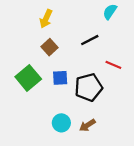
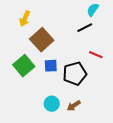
yellow arrow: (46, 19) -> (25, 19), moved
black line: (90, 40) -> (85, 28), moved
brown square: (49, 47) -> (42, 40), size x1.6

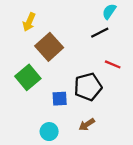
blue square: (51, 66) -> (60, 99), moved
cyan circle: (52, 104) -> (49, 132), moved

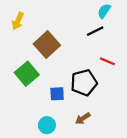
yellow arrow: (29, 22) -> (18, 21), moved

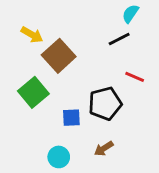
yellow arrow: (18, 21) -> (32, 35), moved, turned -84

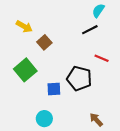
brown square: (59, 56) -> (44, 42), size x0.6
black pentagon: (105, 104) -> (79, 78), turned 30
brown arrow: (104, 149) -> (96, 120), moved, turned 80

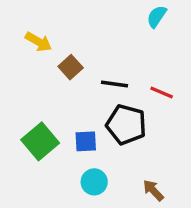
black line: (90, 30) -> (114, 84), moved, turned 35
green square: (25, 70) -> (40, 141), moved
cyan circle: (44, 119) -> (94, 182), moved

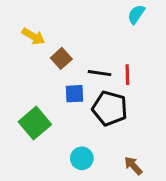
red line: (162, 92) -> (127, 75), moved, turned 66
blue square: (86, 141) -> (74, 94), moved

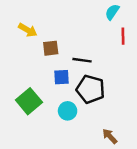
brown square: (61, 58) -> (51, 48), turned 35
red line: (127, 75) -> (123, 36), moved
cyan circle: (82, 158) -> (68, 111), moved

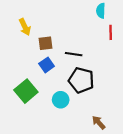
cyan semicircle: (112, 12) -> (101, 11), turned -32
yellow arrow: (28, 30) -> (25, 27), turned 35
blue square: (62, 77) -> (47, 65), moved, turned -32

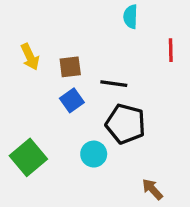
cyan semicircle: (101, 11) -> (131, 17), moved
yellow arrow: (25, 27) -> (30, 57), moved
green square: (26, 91) -> (28, 157), moved

